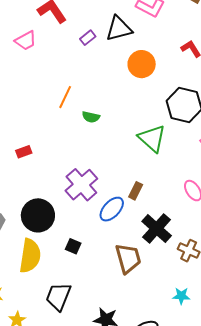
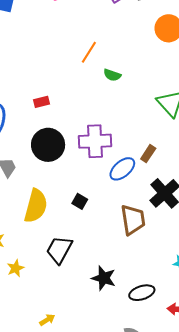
purple cross: (81, 185) -> (95, 141), turned 32
black circle: (38, 215) -> (48, 145), moved

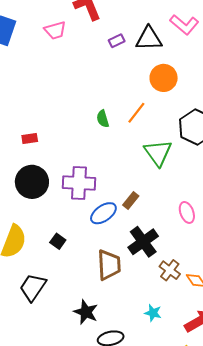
orange line: (89, 52) -> (136, 113), moved
green semicircle: (112, 75) -> (103, 119), turned 48
black star: (104, 278) -> (86, 312), moved

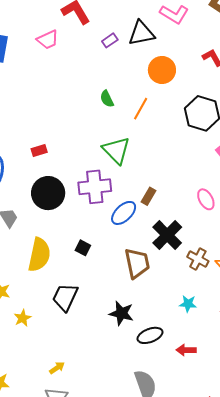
green semicircle: (103, 119) -> (107, 99), moved
green triangle: (158, 153) -> (116, 150), moved

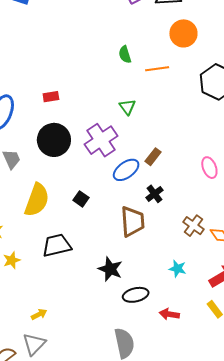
orange line: (141, 109) -> (157, 69), turned 45
green triangle: (116, 150) -> (127, 107), size x0.6
purple cross: (95, 187) -> (101, 140), turned -36
black cross: (167, 235) -> (155, 194), moved, size x0.6
black trapezoid: (65, 297) -> (57, 245), turned 44

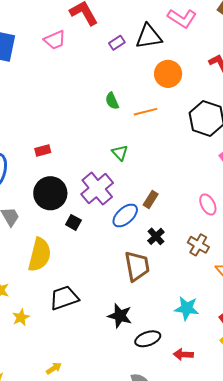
black square: (81, 199) -> (73, 222), moved
brown cross: (193, 226) -> (198, 245), moved
cyan star: (177, 269) -> (187, 308), size x1.4

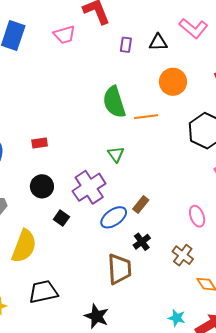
black triangle: (149, 37) -> (158, 42), size x0.7
purple rectangle: (117, 43) -> (126, 45), turned -56
green semicircle: (112, 101) -> (114, 102), size x1.8
black circle: (50, 193) -> (42, 186), size x0.7
cyan star: (187, 308) -> (177, 318), moved, size x0.7

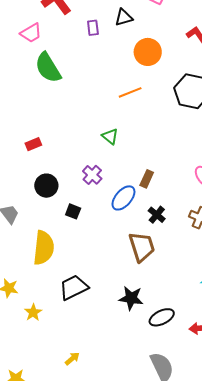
green semicircle: (114, 102) -> (48, 68), moved
purple cross: (89, 187) -> (92, 175), size x0.6

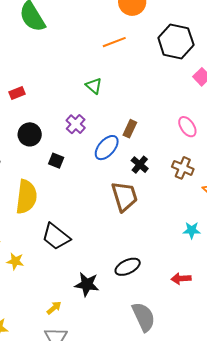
black trapezoid: (74, 287) -> (56, 237), turned -116
black star: (131, 298) -> (87, 284), moved
yellow star: (33, 312) -> (15, 261), turned -30
black ellipse: (162, 317) -> (128, 267), moved

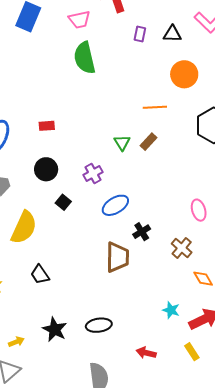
brown rectangle: (130, 129) -> (149, 142), moved
black trapezoid: (56, 237) -> (40, 275), size x0.7

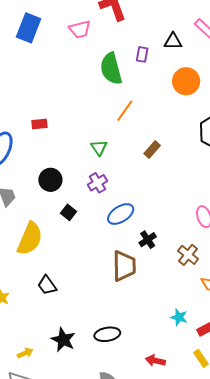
purple rectangle: (140, 34) -> (142, 54), moved
green semicircle: (85, 58) -> (111, 69), moved
orange line: (155, 107) -> (125, 111), moved, turned -50
red rectangle: (47, 126) -> (39, 124), moved
green triangle: (122, 143) -> (99, 148), moved

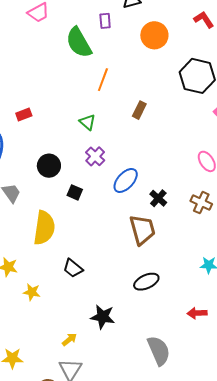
black ellipse: (107, 334) -> (146, 282), moved

